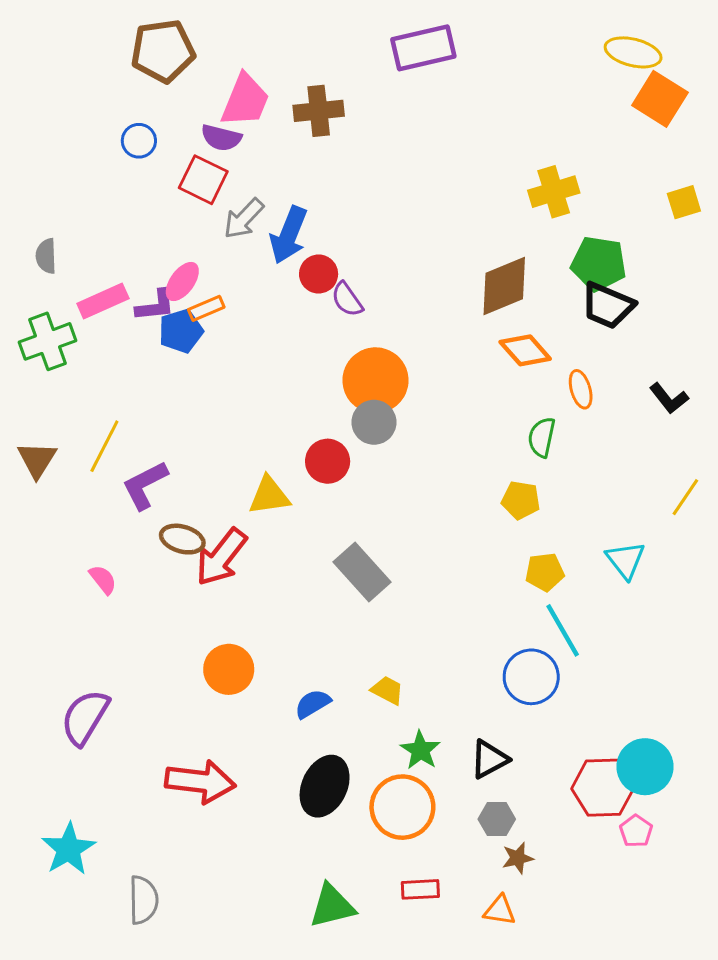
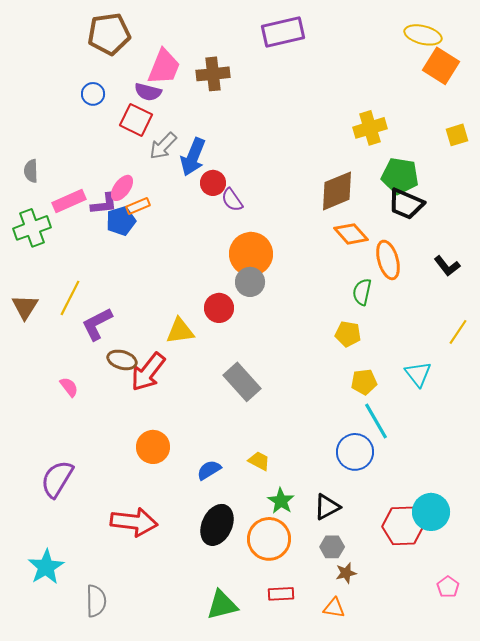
orange ellipse: (581, 389) -> (388, 260), size x1.5
pink pentagon: (636, 831) -> (448, 587), moved

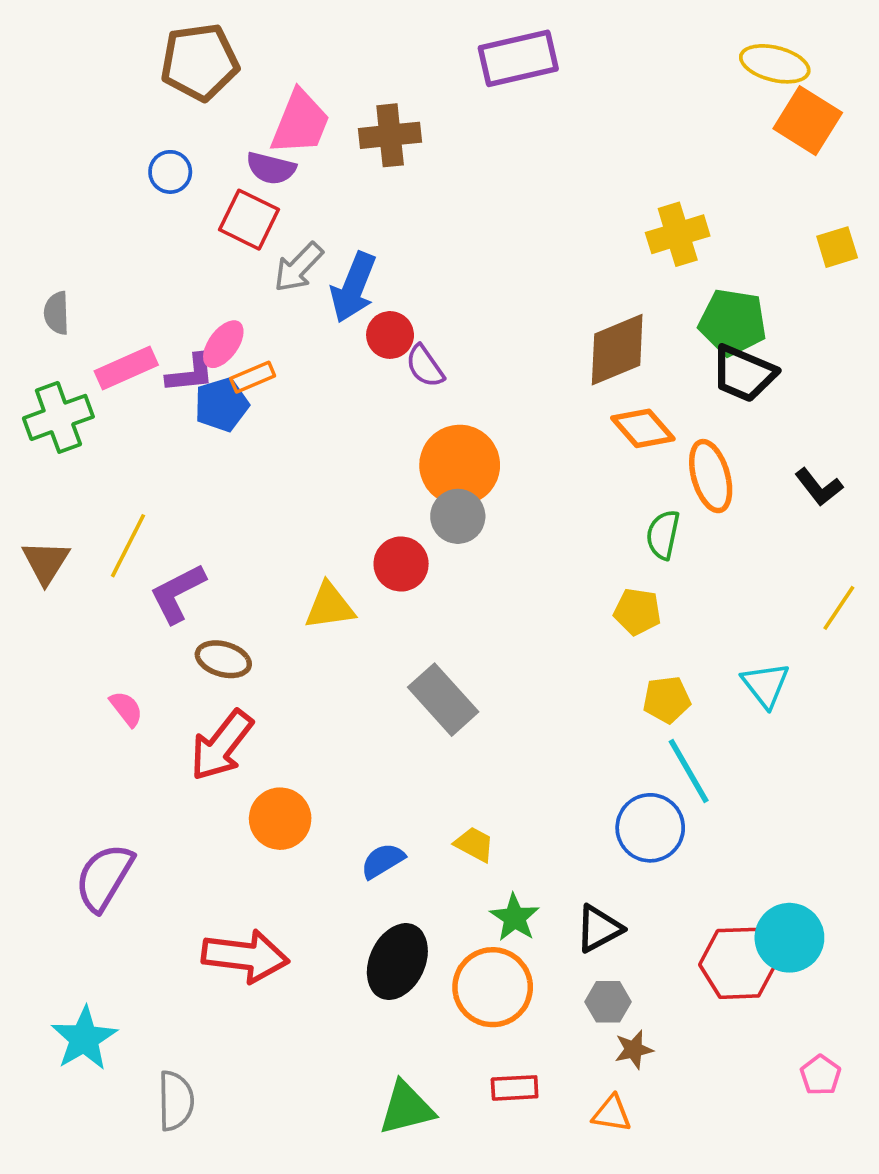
red arrow: (148, 372) -> (221, 745), moved

